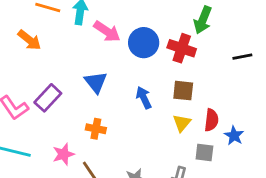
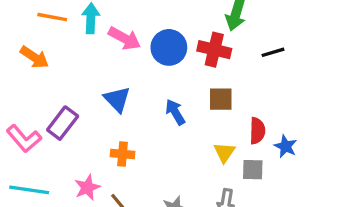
black line: (242, 57) -> (273, 52), moved
yellow triangle: (182, 123) -> (224, 152), moved

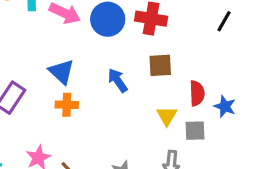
black line: (273, 52) -> (224, 21), moved, turned -40
orange cross: (122, 154) -> (67, 105), moved

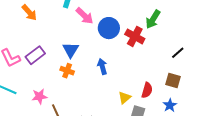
brown square: (160, 65) -> (173, 80), moved
blue star: (225, 106) -> (170, 105), moved

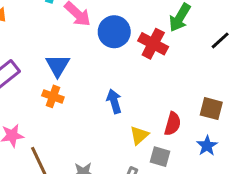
black line: (178, 53) -> (220, 40), moved
blue arrow: (102, 66) -> (114, 101), moved

